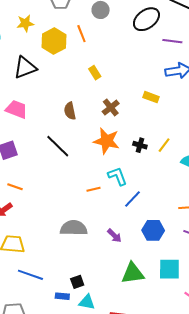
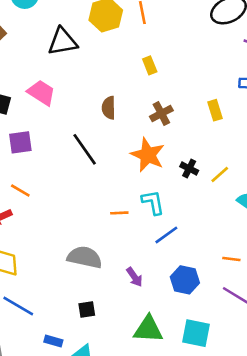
yellow rectangle: (151, 97) -> (215, 110), turned 42
black square: (77, 282) -> (87, 310), moved

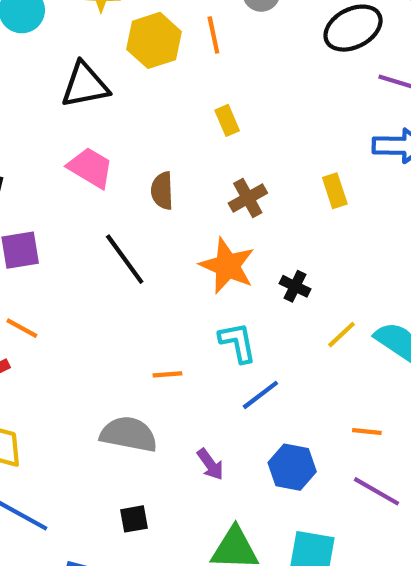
pink trapezoid: (41, 93) -> (90, 168), moved
yellow line: (220, 174) -> (341, 335), moved
orange line: (119, 213) -> (167, 374), moved

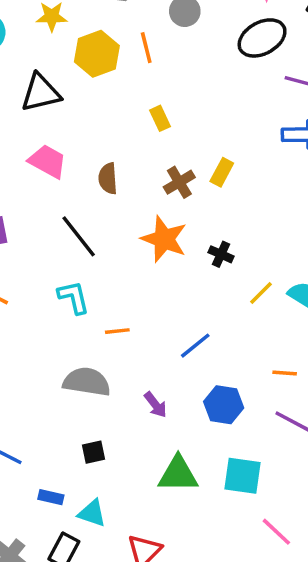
yellow rectangle: (335, 191) -> (222, 172), moved, turned 48
cyan L-shape: (238, 342) -> (74, 297), moved

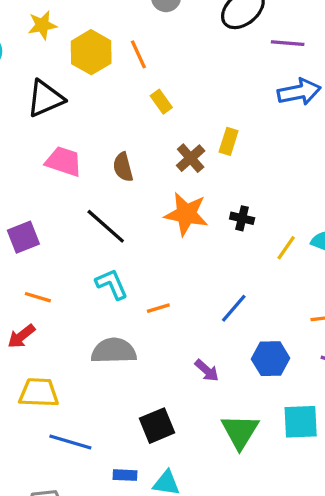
orange line: (146, 48) -> (138, 54), moved
gray semicircle: (87, 382) -> (114, 351), moved
black square: (94, 452) -> (157, 426), size x1.5
green triangle: (178, 474) -> (240, 431), turned -48

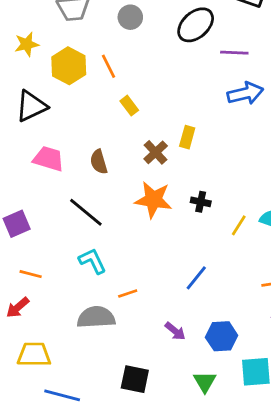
orange line: (158, 308) -> (128, 294), moved
blue hexagon: (271, 359) -> (222, 336), moved
black square: (157, 426) -> (135, 379), turned 36
green triangle: (240, 431) -> (205, 382), size x0.7

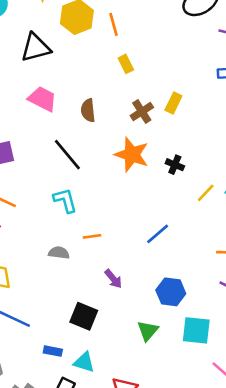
gray semicircle: (96, 317) -> (59, 253), size x0.6
purple arrow: (175, 331) -> (113, 279), moved

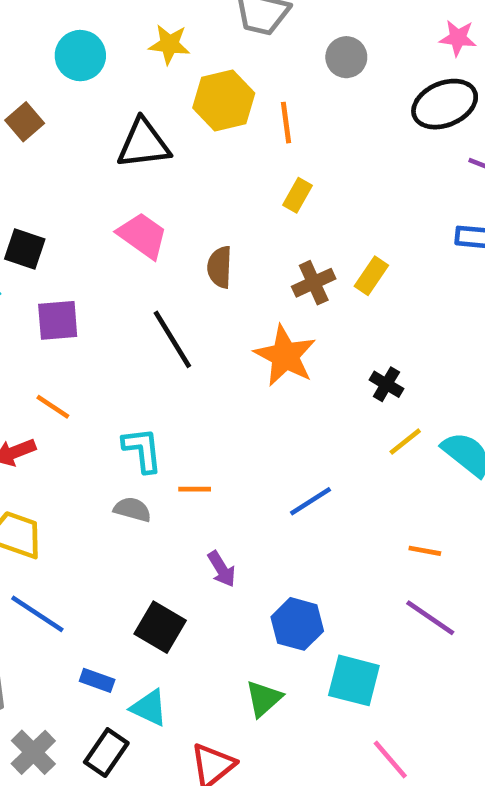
yellow rectangle: (126, 64) -> (298, 195), turned 48
black cross: (175, 165) -> (386, 384), moved
cyan L-shape: (65, 200) -> (142, 450), moved
blue hexagon: (171, 292) -> (297, 624), moved
green triangle: (148, 331) -> (264, 699), moved

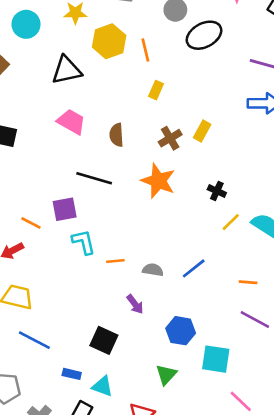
black ellipse: (445, 104) -> (204, 35), moved
purple square: (58, 320) -> (65, 209), moved
black line: (172, 339) -> (94, 178), turned -36
blue line: (311, 501) -> (194, 268), moved
gray semicircle: (132, 509) -> (153, 270), moved

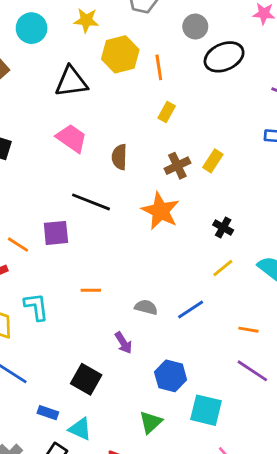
yellow line: (231, 222) -> (223, 268), moved
cyan L-shape: (84, 242) -> (36, 307), moved
orange line: (115, 261) -> (91, 290), moved

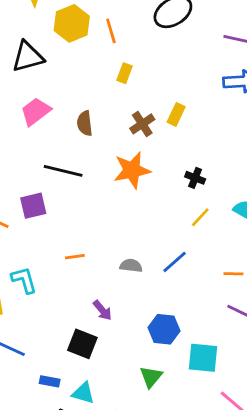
pink trapezoid: (71, 138) -> (36, 112), turned -64
orange star: (160, 211) -> (132, 170), turned -30
purple arrow: (123, 343) -> (102, 310), moved

